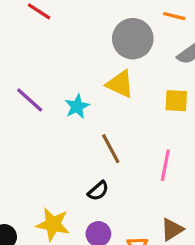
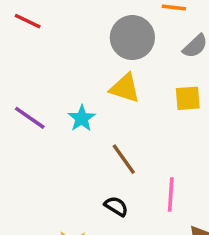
pink line: (165, 165) -> (171, 194), moved
black semicircle: (98, 191) -> (116, 206), turned -100

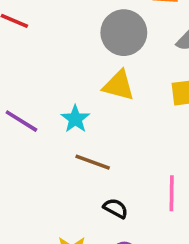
brown line: (124, 159) -> (93, 162), moved, turned -32

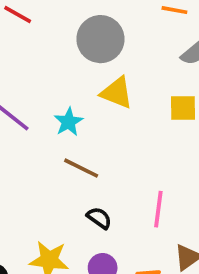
gray circle: (124, 33) -> (100, 39), moved

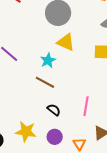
cyan star: (69, 122) -> (48, 60), moved

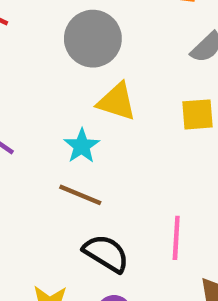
black semicircle: (54, 110) -> (106, 253), size x1.5

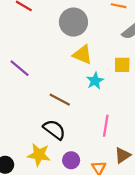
cyan star: (82, 146) -> (95, 81), moved
black semicircle: (106, 253) -> (54, 130), moved

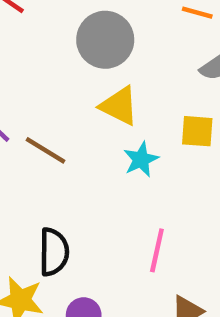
brown line: (60, 100) -> (46, 150), moved
black semicircle: (54, 130) -> (54, 252), turned 50

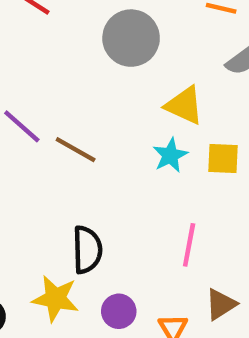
yellow triangle: (119, 106) -> (184, 105), moved
yellow square: (197, 131) -> (223, 159), moved

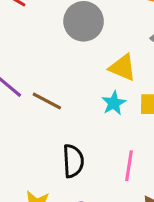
black semicircle: (87, 250) -> (73, 161), moved

